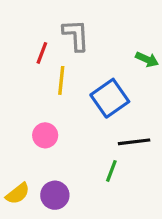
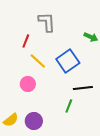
red line: (42, 53) -> (26, 41), moved
yellow line: (61, 80) -> (38, 61), moved, turned -54

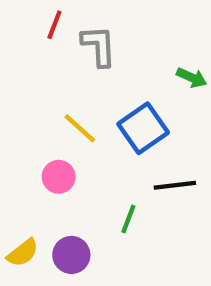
red line: (26, 41) -> (54, 25), moved
green line: (69, 106) -> (128, 219), moved

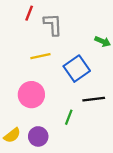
yellow line: (80, 128) -> (40, 56), moved, turned -54
pink circle: (59, 177) -> (31, 95), size x1.5

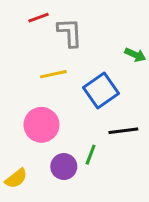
red line: (29, 13) -> (38, 18), turned 49
purple circle: (38, 136) -> (64, 167), moved

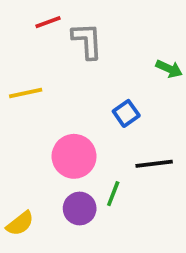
yellow line: (53, 74) -> (26, 93), moved
blue square: (101, 91) -> (126, 113), size x0.6
pink circle: (41, 125) -> (74, 156), moved

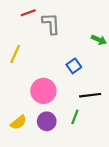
yellow line: (26, 93) -> (15, 54), turned -54
green line: (113, 194) -> (75, 117), moved
yellow semicircle: (20, 223) -> (18, 122), moved

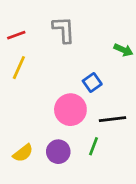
red line: (28, 13) -> (16, 35), moved
pink circle: (43, 91) -> (70, 110), moved

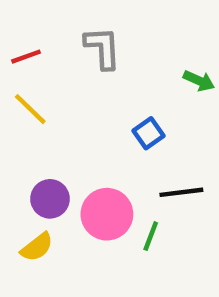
yellow line: (19, 68) -> (30, 109), turned -70
pink circle: (70, 110) -> (107, 214), moved
purple circle: (58, 152) -> (50, 199), moved

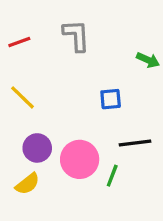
yellow line: (30, 109) -> (23, 97), moved
blue square: (149, 133) -> (111, 99), turned 30

